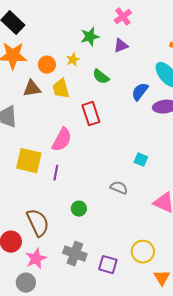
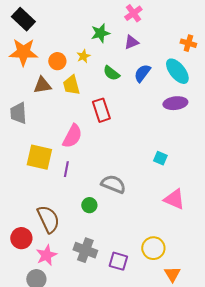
blue semicircle: (140, 92) -> (142, 73), moved
cyan square: (141, 160) -> (160, 158), moved
gray semicircle: (119, 188) -> (113, 184), moved, size x1.4

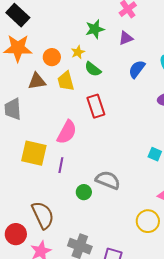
green semicircle: (111, 73) -> (93, 69), moved
green circle: (89, 205) -> (84, 192), moved
yellow circle: (153, 248) -> (148, 221), moved

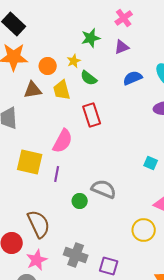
blue semicircle: (137, 69) -> (133, 78), turned 30

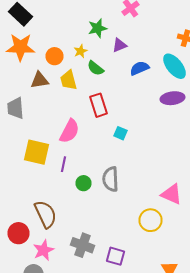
purple triangle: (122, 47) -> (120, 45), moved
cyan square: (151, 163) -> (120, 133), moved
gray semicircle: (104, 189) -> (110, 179), turned -115
green circle: (80, 201) -> (84, 183), moved

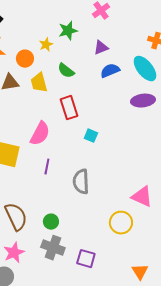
purple triangle: (120, 45) -> (101, 48), moved
yellow star: (80, 51) -> (46, 45), moved
purple line: (64, 164) -> (47, 167), moved
green circle: (84, 183) -> (51, 222), moved

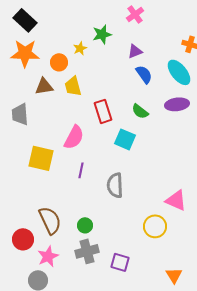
green semicircle: (66, 71) -> (140, 111), moved
blue semicircle: (110, 71) -> (144, 74), turned 78
cyan square: (91, 136) -> (125, 139), size x1.5
gray cross: (53, 248) -> (87, 251), turned -35

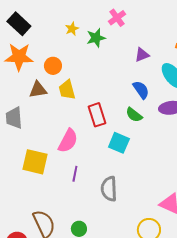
pink cross: (135, 14) -> (117, 18), moved
yellow star: (80, 48) -> (72, 29), moved
purple triangle: (135, 51) -> (142, 55), moved
blue semicircle: (144, 74) -> (141, 90), moved

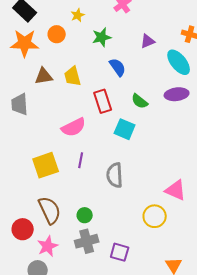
green star: (96, 38) -> (102, 37), moved
orange circle: (53, 66) -> (57, 34), moved
blue semicircle: (141, 90) -> (118, 67), moved
pink semicircle: (68, 141) -> (74, 127), turned 35
yellow square: (35, 162) -> (46, 165), moved, turned -32

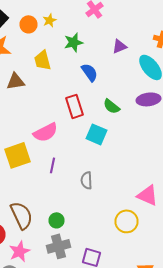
orange circle: (57, 34) -> (28, 24), moved
yellow trapezoid: (73, 76) -> (42, 60), moved
yellow square: (46, 165) -> (18, 155), moved
gray semicircle: (115, 175) -> (86, 180), size x0.7

